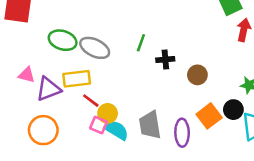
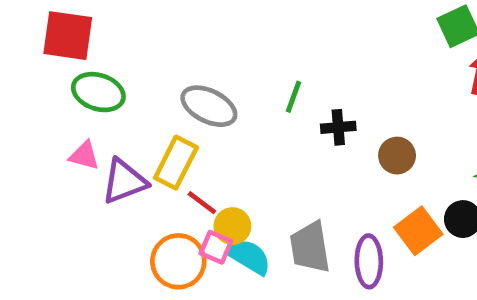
green ellipse: (63, 40) -> (98, 92), moved
yellow rectangle: (77, 79) -> (176, 163), turned -56
orange circle: (43, 130) -> (178, 261), moved

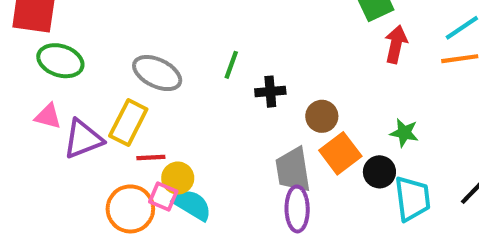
red line: (202, 203) -> (151, 157), turned -40
orange square: (418, 231) -> (340, 153), moved
gray trapezoid: (310, 247) -> (293, 170), moved

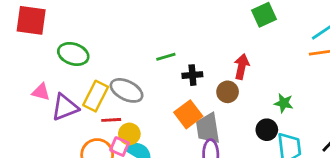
red arrow: (396, 44) -> (242, 67), moved
green ellipse: (60, 61) -> (73, 54), moved
green line: (231, 65) -> (166, 57), turned 54
gray ellipse: (157, 73) -> (127, 90), moved
orange square: (340, 153) -> (188, 114), moved

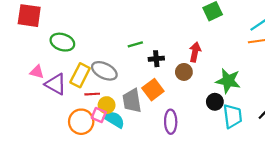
green star: (284, 103) -> (228, 81), size x1.6
purple triangle: (65, 107) -> (56, 84), turned 50
gray trapezoid: (208, 128) -> (132, 101), moved

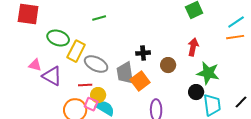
green line: (135, 44) -> (99, 18), moved
red arrow: (195, 52) -> (193, 47), moved
yellow rectangle: (80, 75) -> (76, 51), moved
gray trapezoid: (132, 101) -> (125, 73), moved

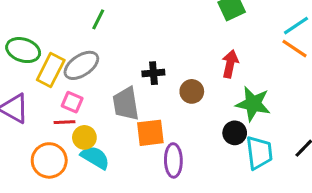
green line: (99, 18) -> (98, 19), moved, turned -48
orange line: (235, 37) -> (295, 49), turned 42
gray ellipse: (96, 64) -> (81, 65), moved, turned -60
orange square: (140, 81) -> (150, 133), moved, turned 30
pink square: (91, 104) -> (72, 102), moved

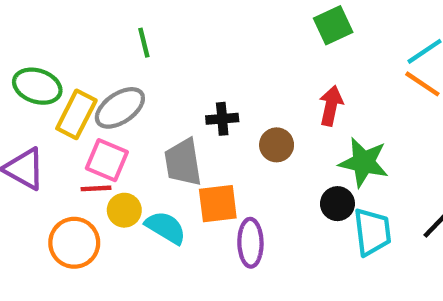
green line: (98, 19) -> (144, 43), turned -40
pink square: (72, 102) -> (107, 160), size x1.4
cyan semicircle: (95, 157) -> (166, 228), moved

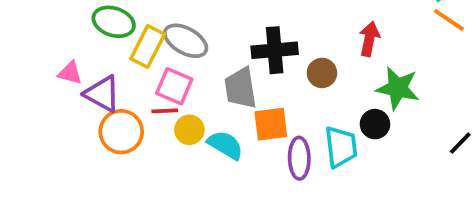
gray ellipse: (120, 108) -> (186, 41), turned 63
black cross: (222, 119) -> (275, 50), size x1.6
cyan trapezoid: (372, 232) -> (341, 147), moved
orange circle: (74, 243) -> (121, 132), moved

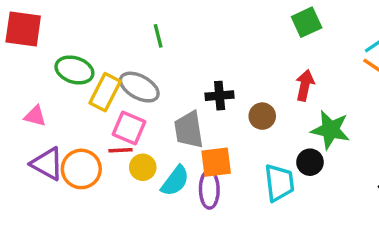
black cross: (275, 50) -> (220, 96), size x0.7
purple triangle: (102, 94) -> (47, 164), moved
cyan semicircle: (225, 145) -> (175, 181), turned 96
purple ellipse: (299, 158) -> (209, 189), moved

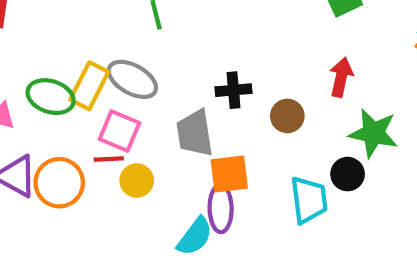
green ellipse: (74, 70) -> (51, 97), moved
cyan semicircle: (175, 181) -> (195, 236), moved

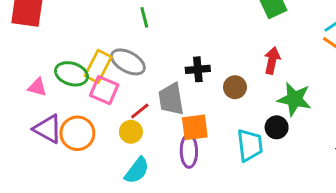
pink square: (119, 131) -> (104, 90), moved
red line: (109, 159) -> (140, 111), moved, turned -36
cyan semicircle: (195, 236) -> (137, 170), moved

